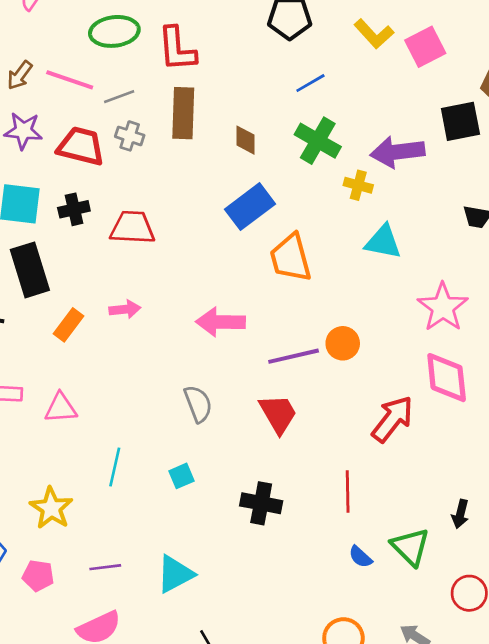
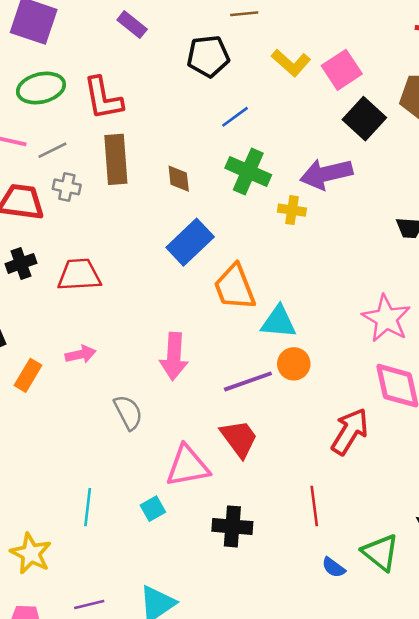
black square: (460, 121) -> (364, 119), moved, turned -30
cyan triangle: (383, 242) -> (279, 322), moved
pink arrow: (220, 322) -> (174, 356), turned -81
gray semicircle: (198, 404) -> (128, 412), moved
pink triangle: (61, 408) -> (188, 466), moved, size x1.4

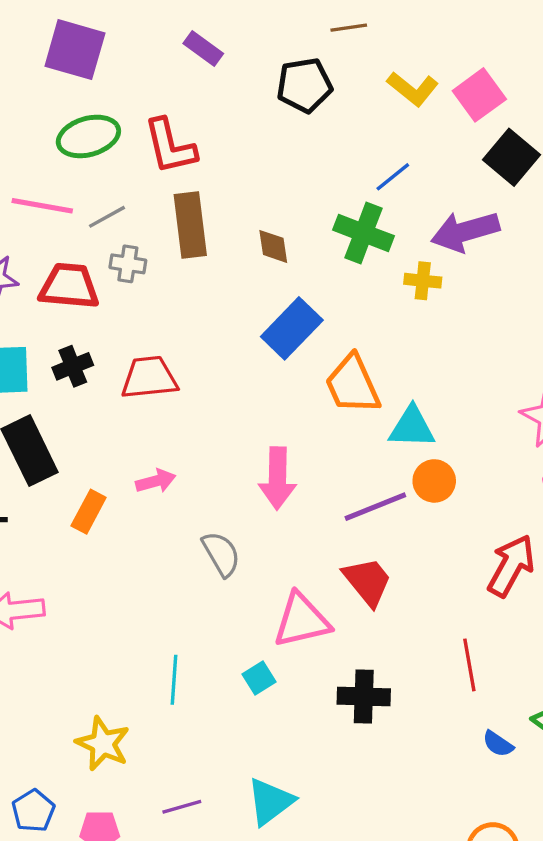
blue line: (235, 117) -> (393, 177), moved

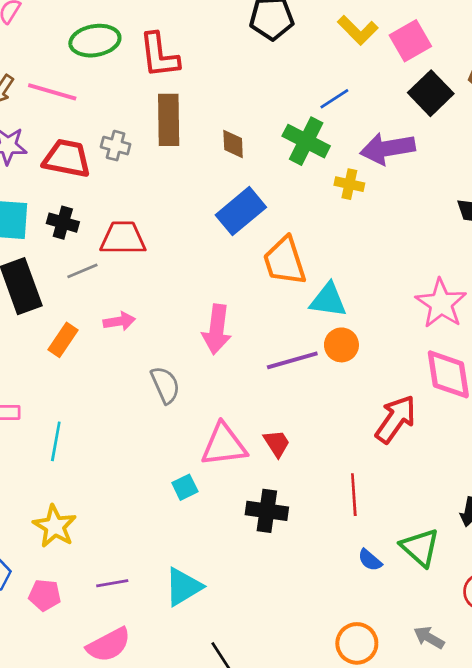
gray line: (107, 217) -> (82, 271), moved
black cross: (73, 366) -> (63, 223), turned 32
red trapezoid: (367, 581) -> (277, 443), moved, size x0.7
cyan line: (174, 680) -> (56, 441), moved

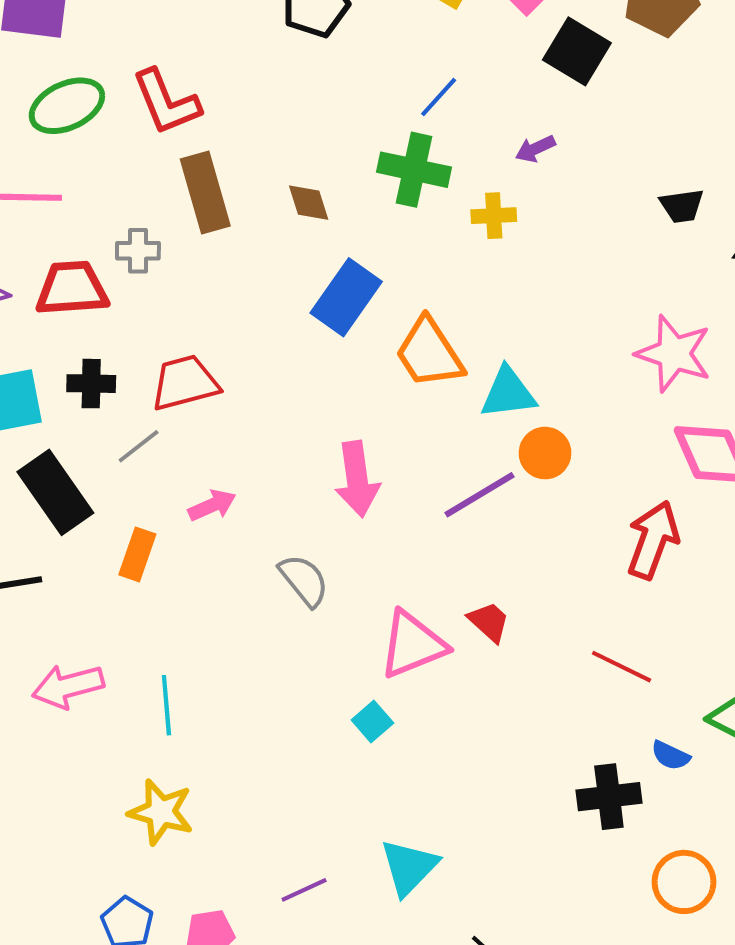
purple arrow: (387, 148) -> (535, 149), size x0.5
red line: (354, 495) -> (621, 667), turned -45
black cross: (267, 511) -> (609, 797), moved
yellow star: (55, 526) -> (161, 812), moved

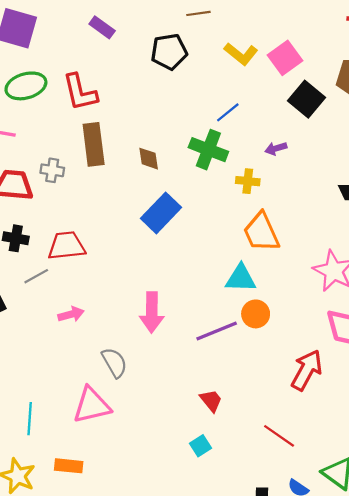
orange trapezoid: (429, 353) -> (261, 232), moved
orange rectangle: (137, 554) -> (69, 466), moved, turned 68
pink triangle: (413, 645) -> (92, 405), moved
cyan square: (372, 721) -> (200, 446), moved

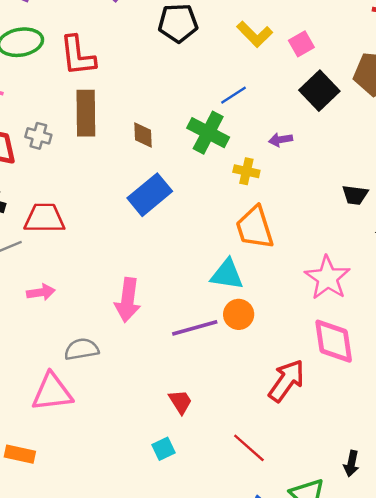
pink square: (285, 58) -> (301, 44), size x0.7
gray semicircle: (114, 363) -> (82, 349), turned -76

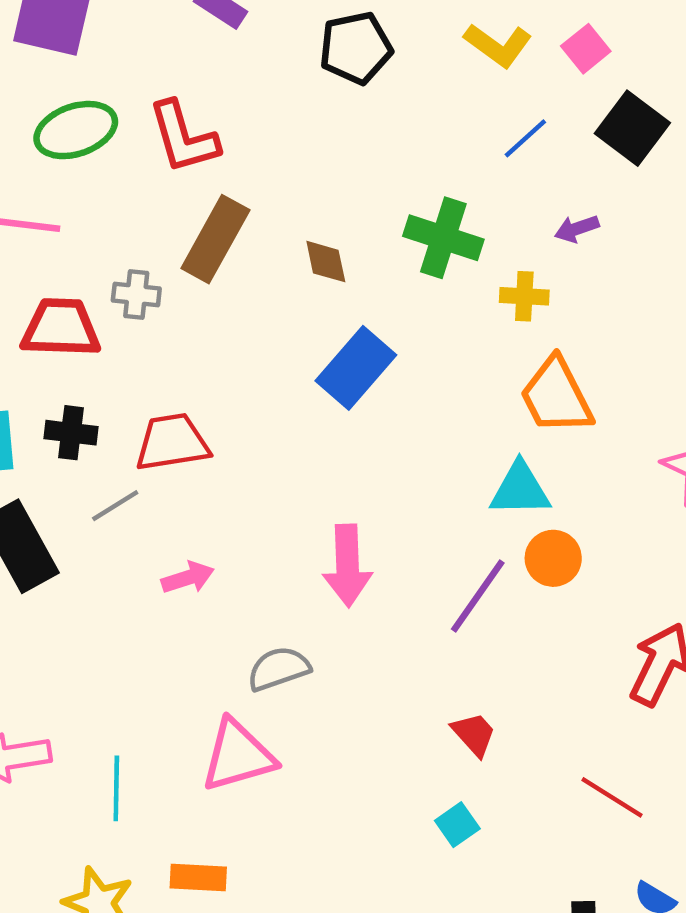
blue line: (233, 95) -> (525, 138), moved
brown rectangle: (86, 113) -> (215, 239), turned 39
purple line: (195, 328) -> (478, 596), turned -30

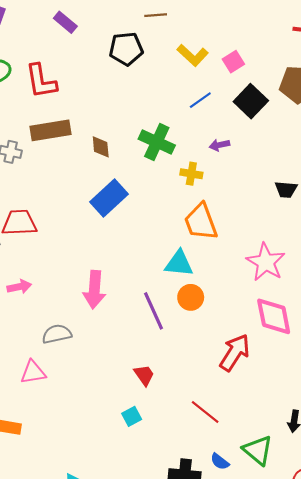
brown rectangle: (215, 239) -> (50, 130), turned 45
purple line: (478, 596) -> (153, 311), turned -66
pink triangle: (238, 756) -> (33, 372), size x0.7

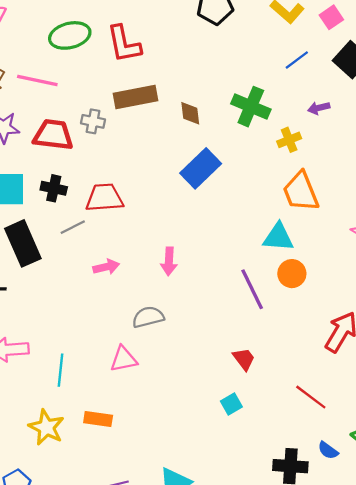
yellow cross: (191, 174) -> (289, 140), turned -30
pink arrow: (94, 290) -> (169, 261), moved, size x0.7

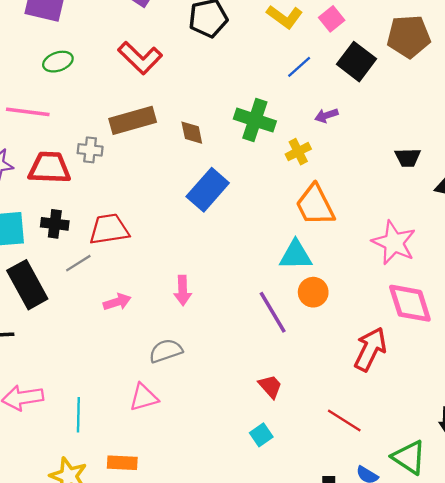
green ellipse: (70, 35) -> (58, 62), size x0.7
red L-shape: (124, 44) -> (140, 58), moved, turned -30

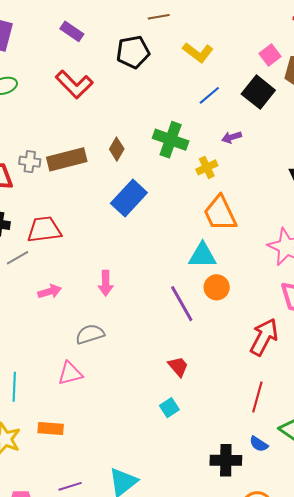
pink square: (332, 19) -> (270, 55), moved
brown rectangle: (133, 120) -> (67, 159), moved
brown diamond: (192, 133) -> (117, 149), turned 40
red line: (344, 420) -> (257, 397), moved, turned 72

